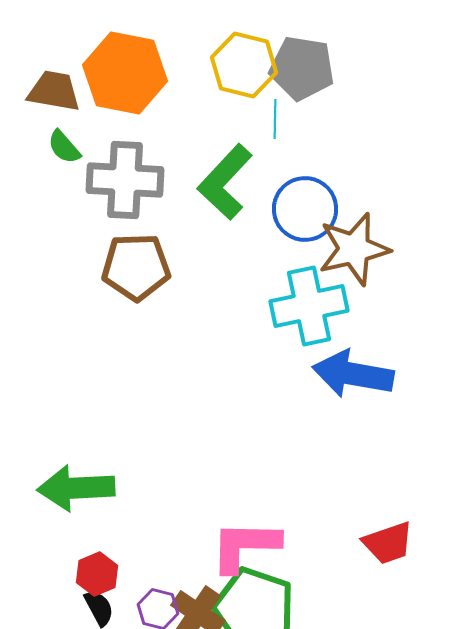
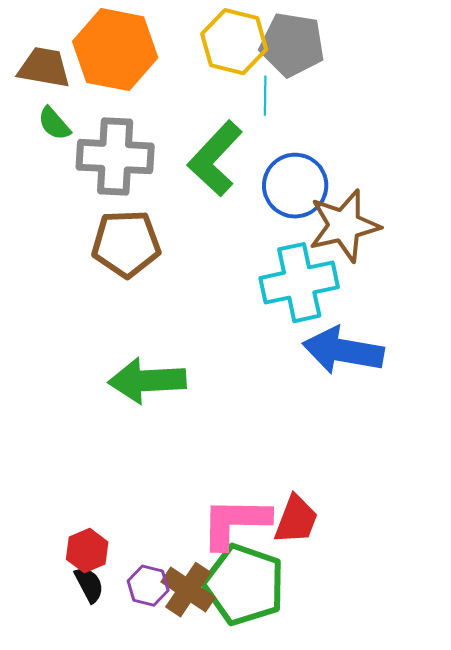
green arrow: (76, 488) -> (147, 381), moved
red trapezoid: (388, 543) -> (296, 520), moved, turned -50

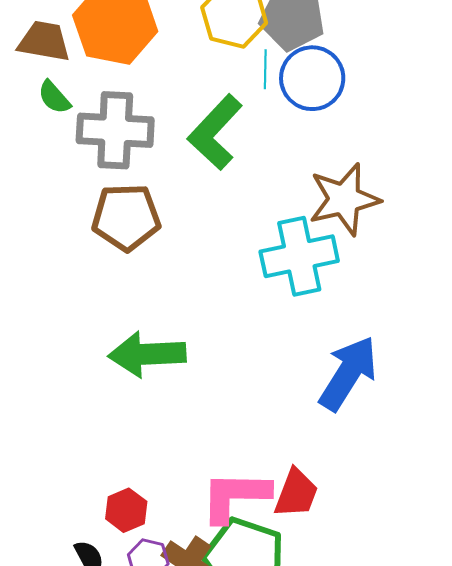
blue circle: (295, 186) -> (312, 78), moved
blue arrow: (343, 351) -> (348, 373), moved, turned 112
red hexagon: (87, 551) -> (126, 510), moved

